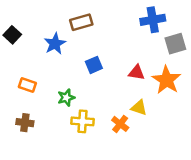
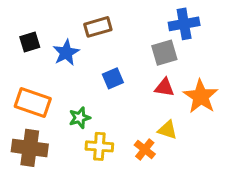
black square: (12, 35) -> (30, 42), moved, turned 30
gray square: (175, 44) -> (164, 53), moved
orange rectangle: (27, 85) -> (33, 103), size x1.6
brown cross: (25, 123) -> (30, 148), size x1.6

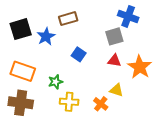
blue cross: (184, 24) -> (128, 16), turned 30
black square: (30, 42) -> (21, 29), size x1.5
blue square: (113, 78) -> (79, 54), turned -32

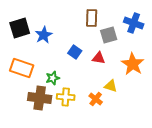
blue cross: (128, 16) -> (134, 23), moved
brown rectangle: (68, 19) -> (92, 18), moved, turned -72
red triangle: (114, 61) -> (99, 58), moved
brown cross: (21, 103) -> (40, 98), moved

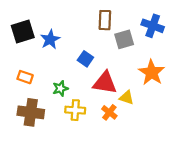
red triangle: (99, 58) -> (105, 83), moved, size x1.6
orange rectangle: (22, 68) -> (25, 77), size x0.6
brown cross: (40, 98) -> (31, 112), moved

